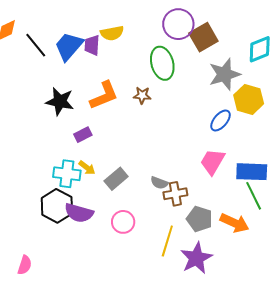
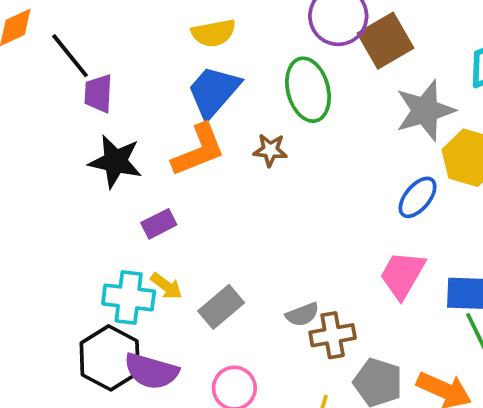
purple trapezoid: (92, 45) -> (98, 93), moved
blue trapezoid: (69, 46) -> (214, 92), moved
gray semicircle: (159, 183) -> (302, 314), turned -42

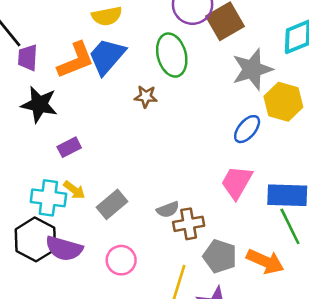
orange L-shape: (198, 150) -> (76, 60), moved

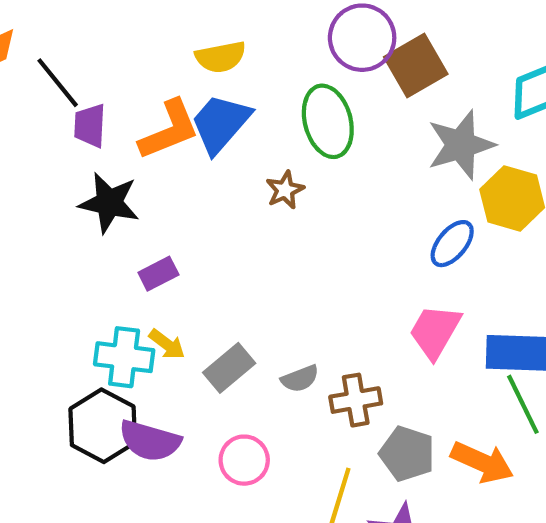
brown star: (146, 97) -> (285, 190), turned -30
gray semicircle: (168, 210) -> (300, 379), moved

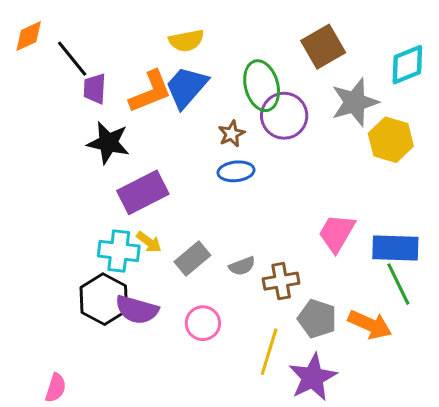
purple circle: (362, 38) -> (284, 116), moved
blue ellipse: (452, 244) -> (236, 171), moved, turned 44
purple rectangle: (158, 274) -> (143, 192), size x1.8

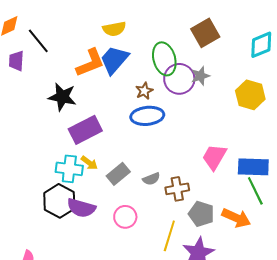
purple trapezoid: (95, 89) -> (16, 61), moved
gray star: (355, 102) -> (200, 76), moved, size x0.6
blue ellipse: (236, 171) -> (147, 116), size x1.4

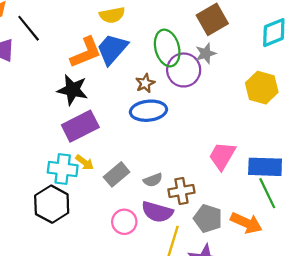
gray star: (200, 76) -> (206, 53), moved
black star: (62, 97) -> (73, 90), moved
purple semicircle: (81, 208) -> (157, 212), moved

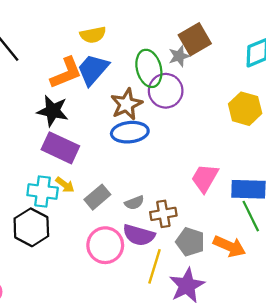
gray star: (206, 53) -> (179, 56), moved
brown star: (145, 83) -> (126, 104), size x1.6
purple rectangle: (80, 126) -> (60, 148), turned 52
pink circle: (124, 222) -> (105, 245), size x1.4

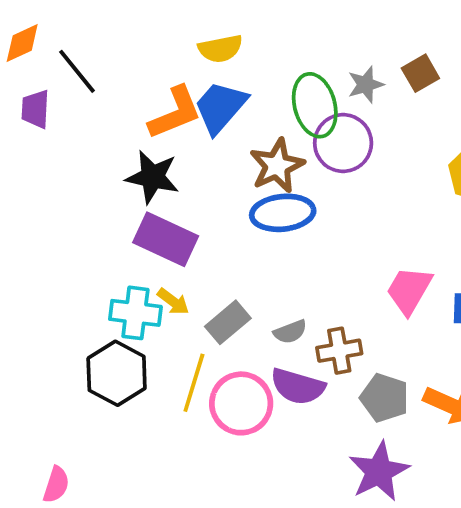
brown square: (195, 39) -> (420, 73), moved, size x0.7
yellow line: (154, 266) -> (194, 383), moved

